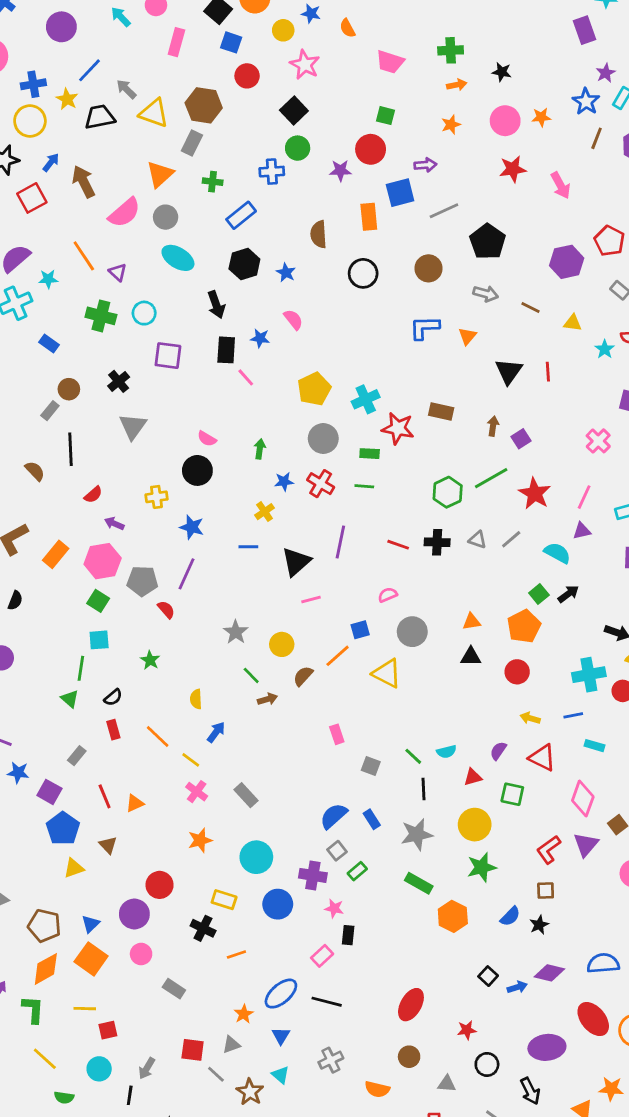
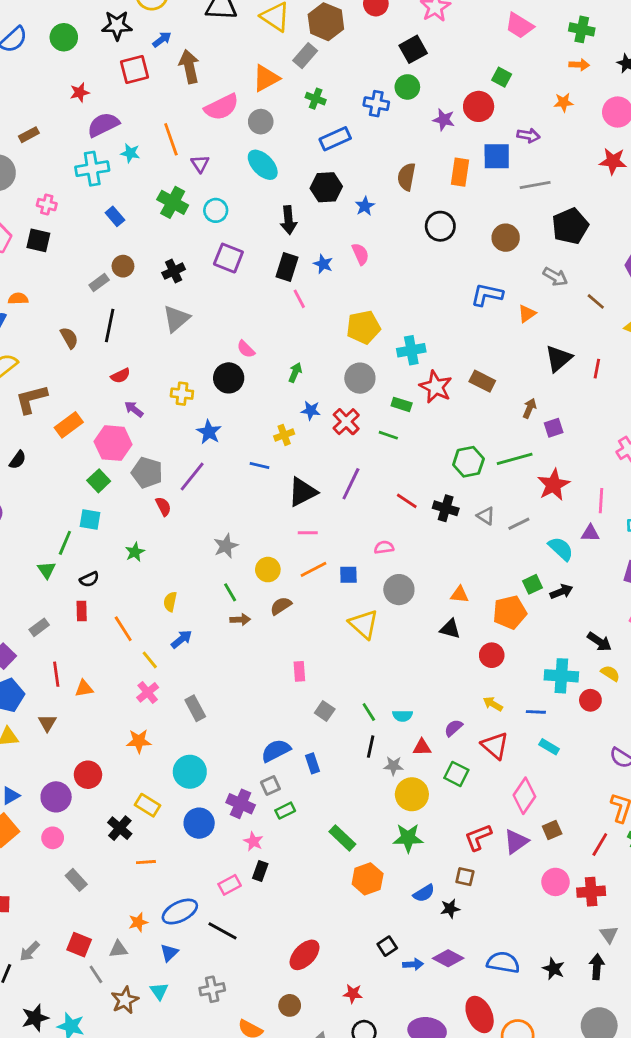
pink line: (584, 497) -> (601, 501), turned -35
orange line: (338, 656) -> (314, 569), moved
gray star: (417, 834) -> (393, 766), moved, size x0.6

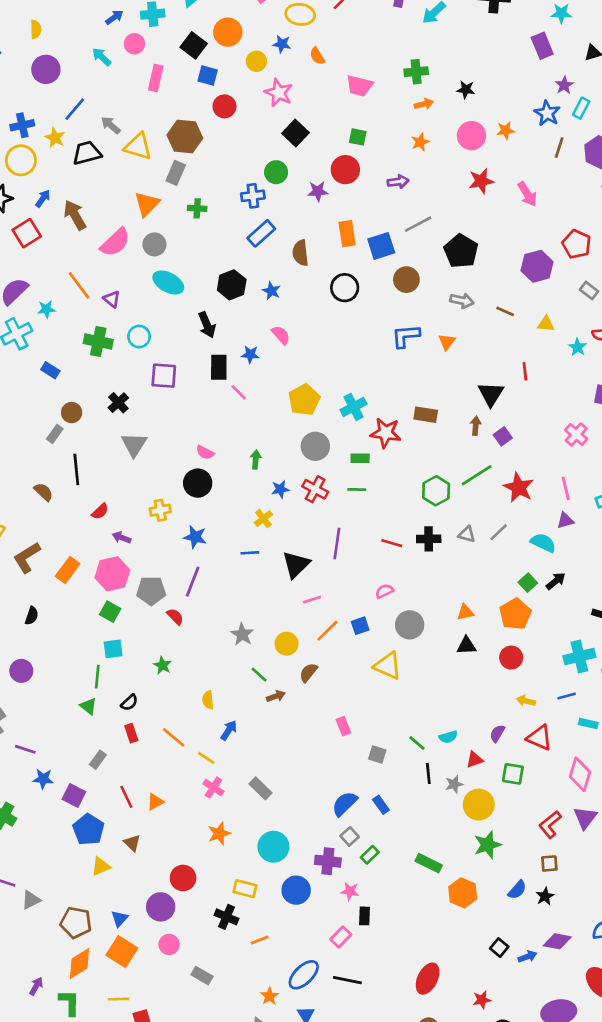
black square: (413, 49) -> (296, 133), moved
blue rectangle: (335, 139) -> (261, 233), moved
blue square: (497, 156) -> (381, 246), moved
black triangle: (559, 358) -> (491, 394), moved

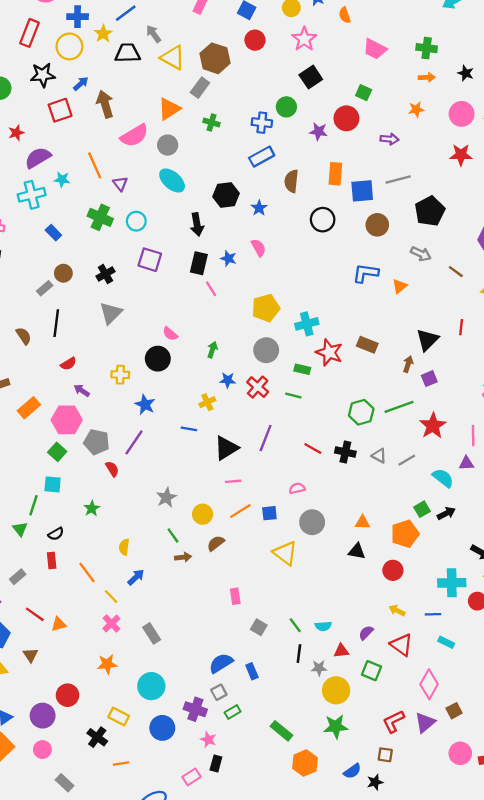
red line: (126, 797) -> (35, 614), turned -42

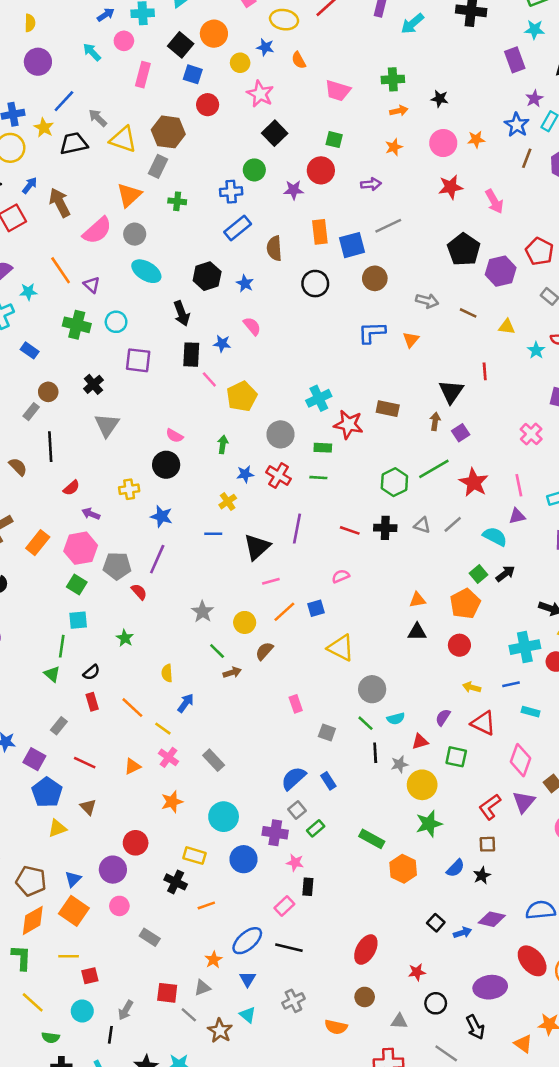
black pentagon: (430, 211) -> (464, 250), moved
yellow pentagon: (266, 308) -> (242, 396), moved
gray circle: (312, 522) -> (372, 689), moved
orange triangle: (59, 624) -> (132, 766), moved

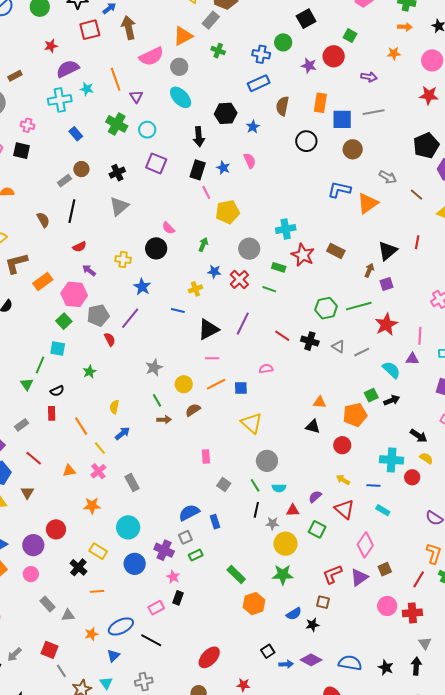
orange triangle: (411, 340) -> (368, 203), size x1.6
gray pentagon: (117, 566) -> (98, 315), turned -30
gray triangle: (202, 988) -> (68, 615), moved

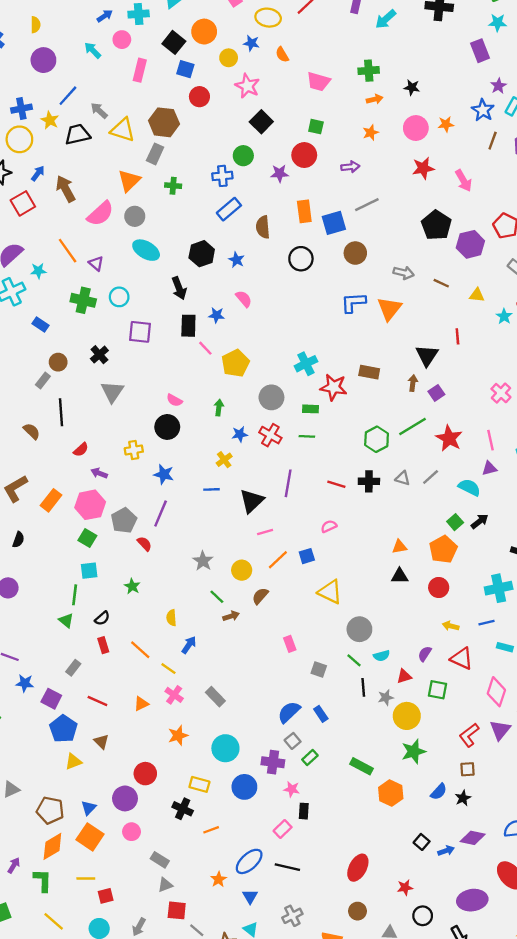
gray triangle: (68, 615) -> (165, 885), moved

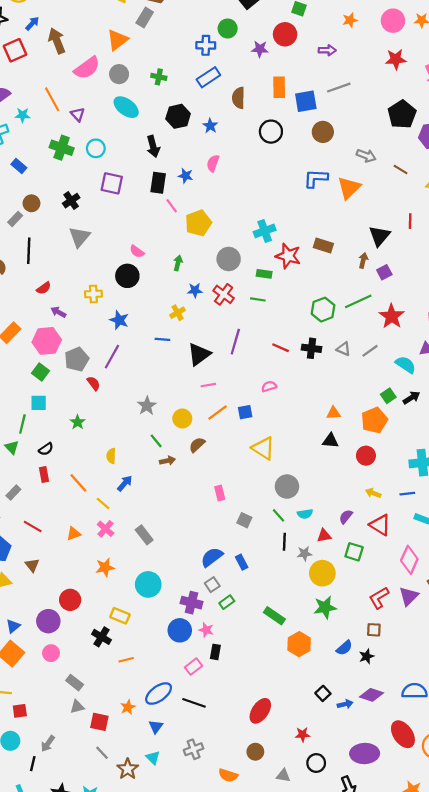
green cross: (173, 186) -> (159, 77), moved
pink semicircle: (244, 299) -> (213, 163), turned -126
blue circle: (244, 787) -> (180, 630), moved
red square: (177, 910) -> (99, 722), moved

